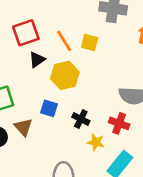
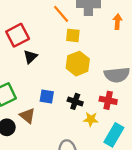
orange line: (64, 41) -> (61, 14), moved
yellow hexagon: (65, 75) -> (78, 64), moved

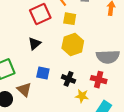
red square: (18, 35) -> (40, 14), moved
black triangle: (30, 57) -> (35, 44), moved

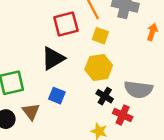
black triangle: (35, 44) -> (53, 58), size x1.5
black cross: (69, 79) -> (105, 96), moved

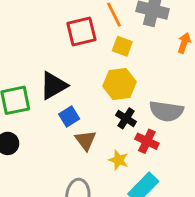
black triangle: (53, 58) -> (54, 86), moved
blue square: (57, 96) -> (69, 117), turned 35
brown triangle: (31, 112) -> (86, 140), moved

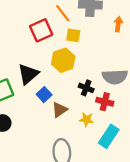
yellow hexagon: (120, 84) -> (63, 60), moved
brown triangle: (86, 140) -> (60, 110), turned 42

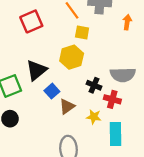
red square: (41, 30) -> (31, 21), moved
cyan rectangle: (109, 136) -> (116, 134), turned -35

